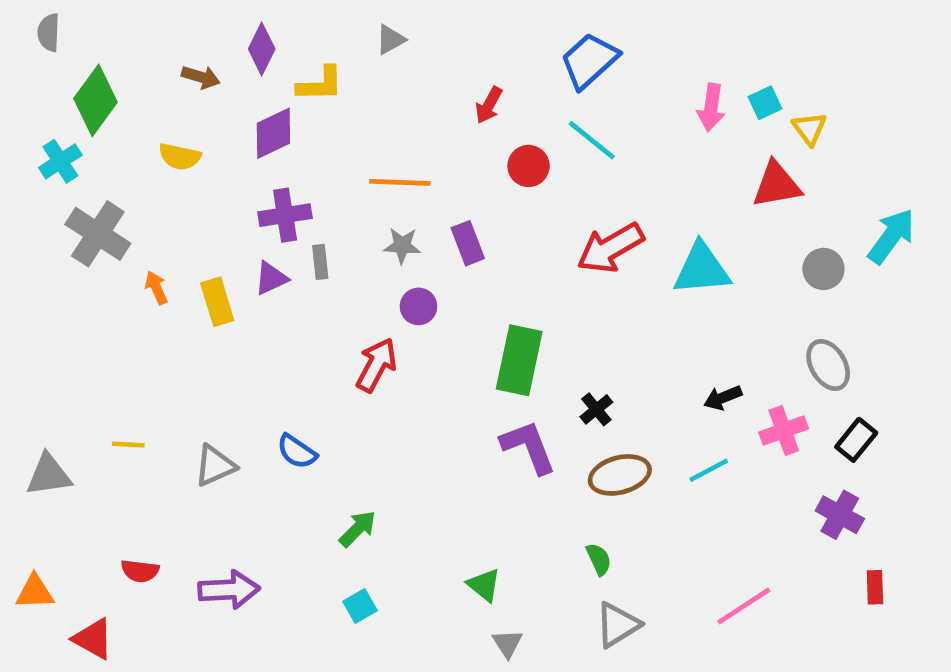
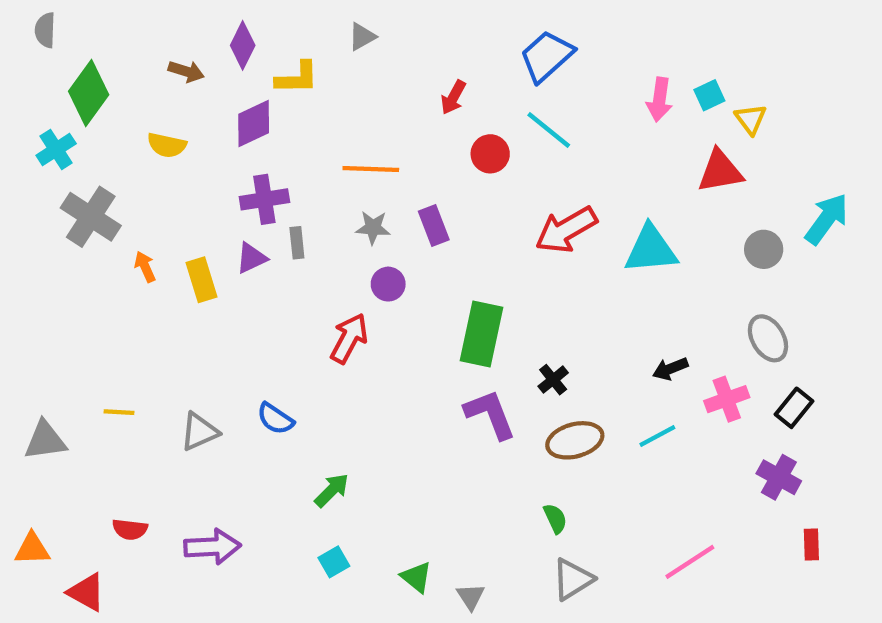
green triangle: (484, 585) -> (416, 577), moved

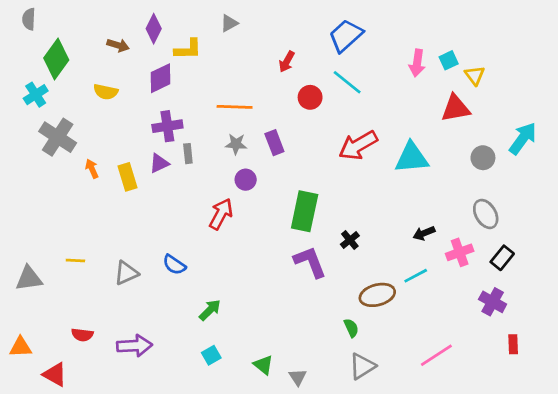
brown ellipse: (575, 440) -> (377, 295), moved

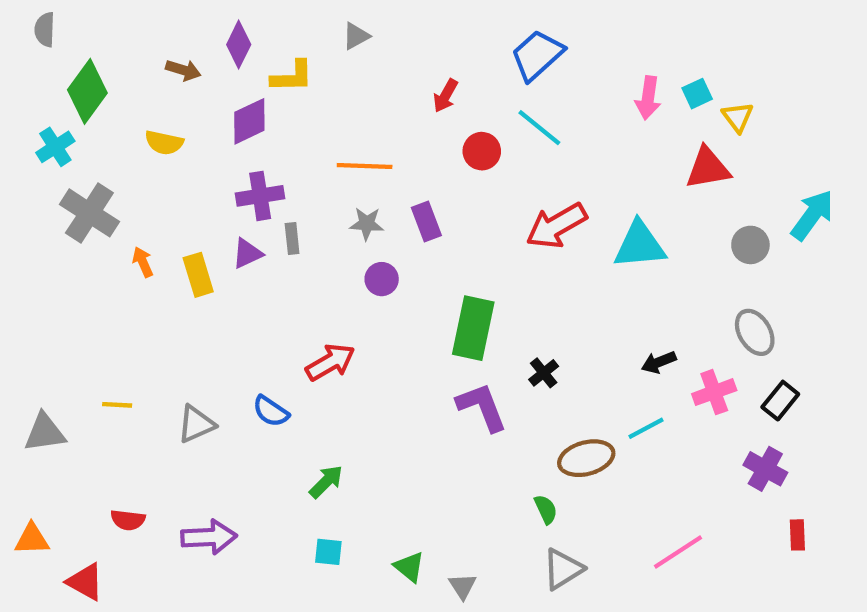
red arrow: (221, 214) -> (330, 362), moved, turned 32
cyan square: (211, 355) -> (328, 552), turned 36

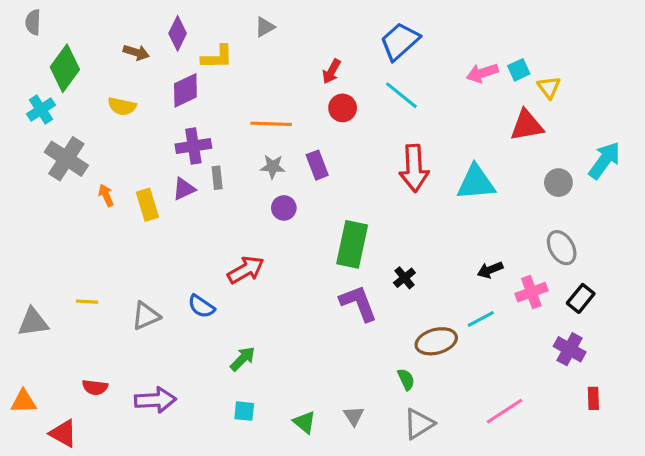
pink arrow: (648, 98) -> (482, 73), turned 64
red circle: (482, 151) -> (343, 108), moved
red arrow: (556, 226) -> (414, 168), turned -63
gray triangle: (463, 586) -> (354, 416), moved

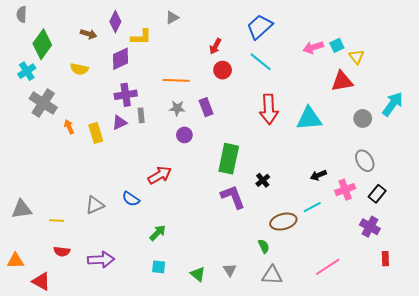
yellow line: (87, 302) -> (57, 221), moved
gray triangle: (419, 424) -> (272, 275), turned 35

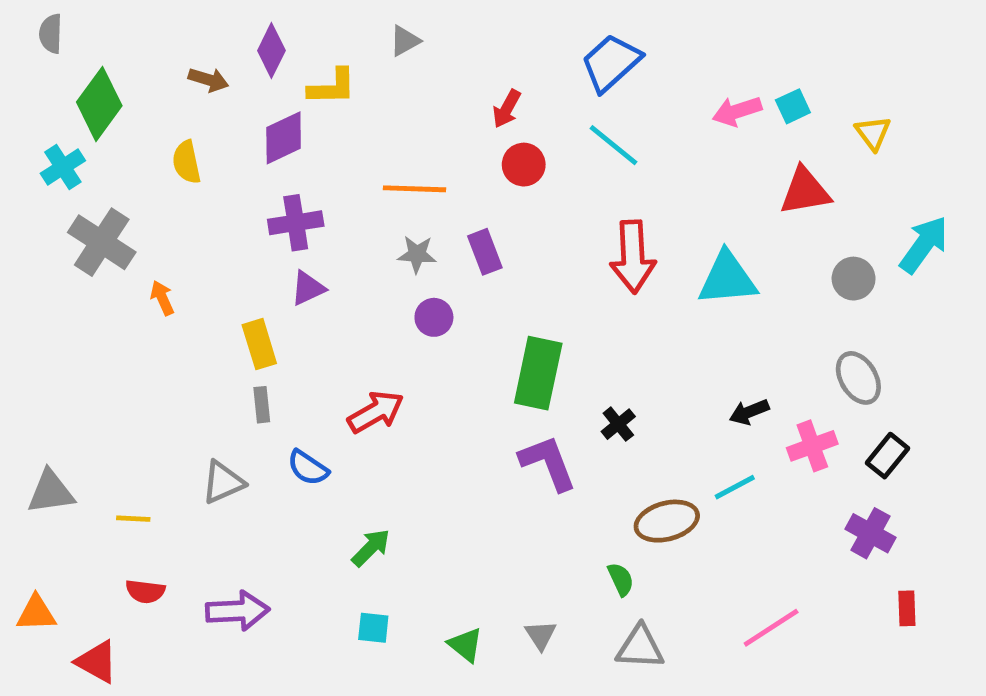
yellow triangle: (357, 57) -> (873, 133), moved
yellow semicircle: (79, 69) -> (187, 162), turned 66
gray rectangle: (141, 115) -> (262, 405), moved
purple triangle: (119, 123) -> (308, 288), moved
yellow rectangle: (96, 133) -> (259, 344), moved

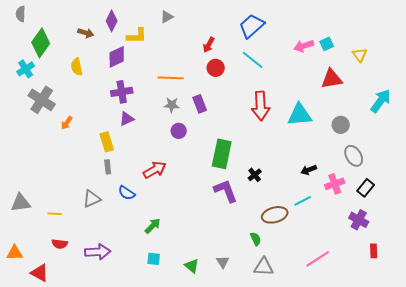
gray circle: (854, 279) -> (341, 125), moved
orange arrow: (162, 298) -> (67, 123), turned -120

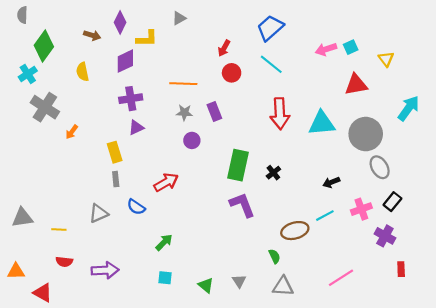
gray circle: (341, 125) -> (366, 134), size x1.8
black cross: (255, 175) -> (273, 173), moved
pink cross: (335, 184) -> (361, 209), moved

